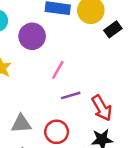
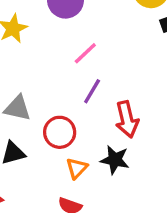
purple line: (71, 95) -> (92, 91), turned -60

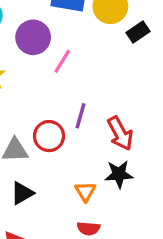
pink line: (85, 53) -> (62, 61), moved
red circle: (60, 132) -> (49, 136), moved

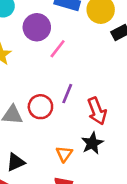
black star: (119, 174) -> (92, 143), turned -30
black triangle: (22, 193) -> (16, 162), moved

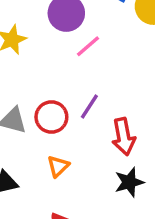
black star: (92, 143) -> (129, 182), moved
orange triangle: (64, 154) -> (58, 166), moved

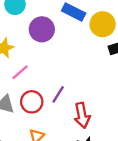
pink line: (88, 46) -> (20, 72), moved

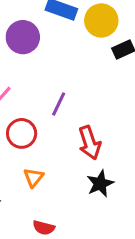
purple line: (58, 94) -> (59, 104), moved

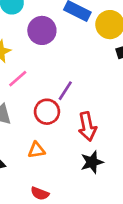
red circle: (22, 133) -> (47, 112), moved
orange triangle: (34, 177) -> (36, 150), turned 36

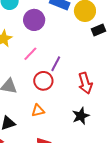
pink line: (18, 79) -> (30, 54), moved
red arrow: (87, 127) -> (85, 83), moved

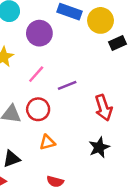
purple line: (56, 64) -> (67, 85), turned 42
red circle: (43, 81) -> (38, 109), moved

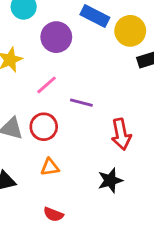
purple line: (67, 85) -> (81, 103), turned 30

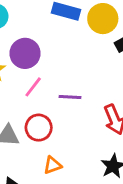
purple circle: (56, 37) -> (25, 53), moved

